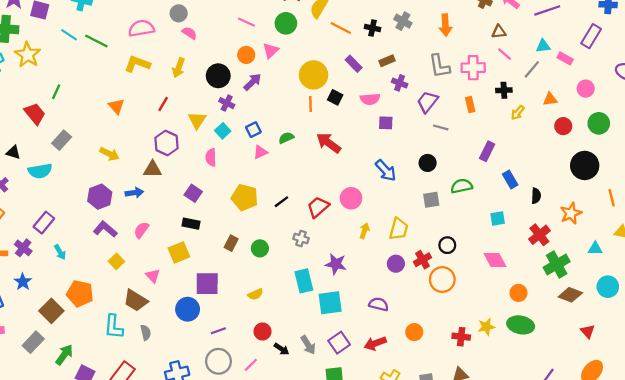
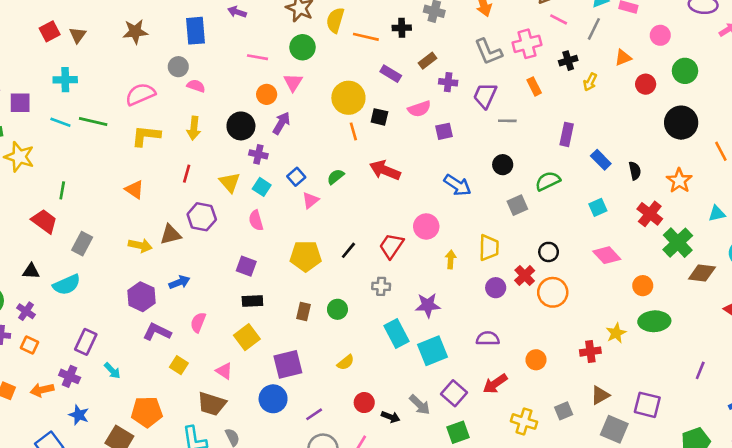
brown triangle: (152, 169) -> (171, 234), moved

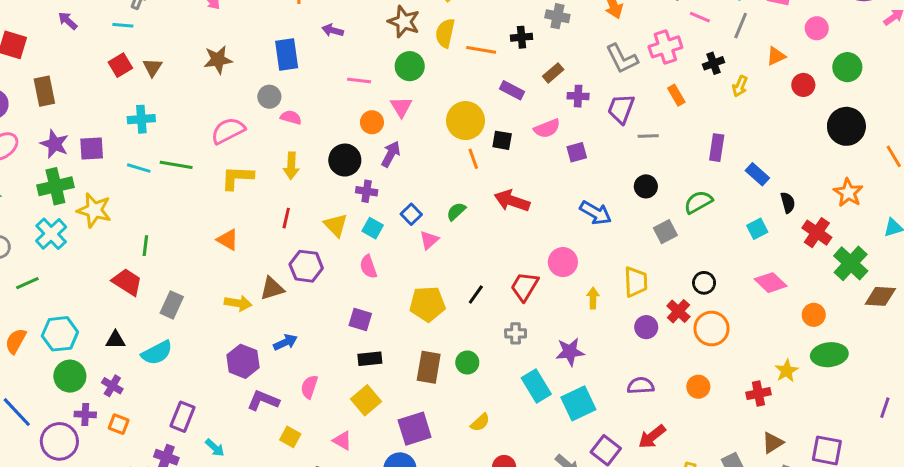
black semicircle: (635, 171) -> (788, 203), moved
brown rectangle: (304, 311) -> (429, 367), size x1.5
orange circle: (536, 360) -> (698, 387), moved

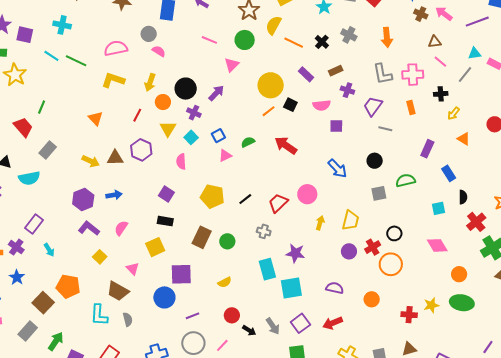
black cross: (522, 37) -> (322, 42), turned 32
orange triangle: (776, 56) -> (464, 139), moved, turned 40
orange circle: (372, 122) -> (163, 102), moved
orange line: (473, 159) -> (269, 111), turned 56

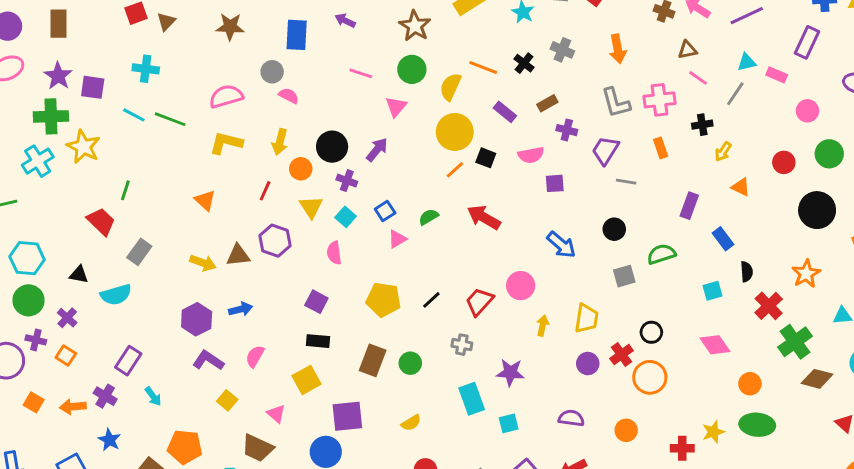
yellow semicircle: (273, 25) -> (451, 87), moved
cyan square: (291, 288) -> (509, 423), size x0.6

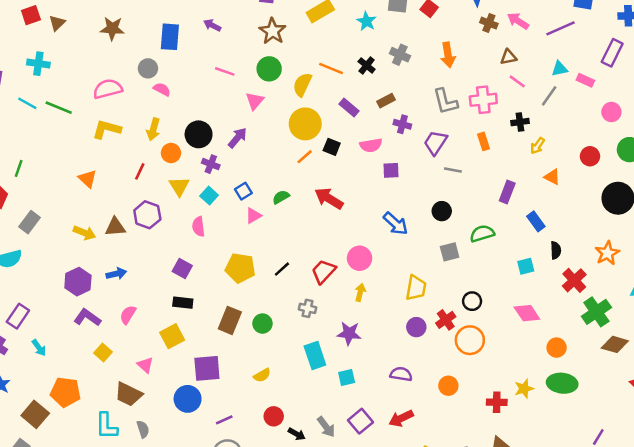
yellow arrow: (543, 326) -> (360, 292), moved

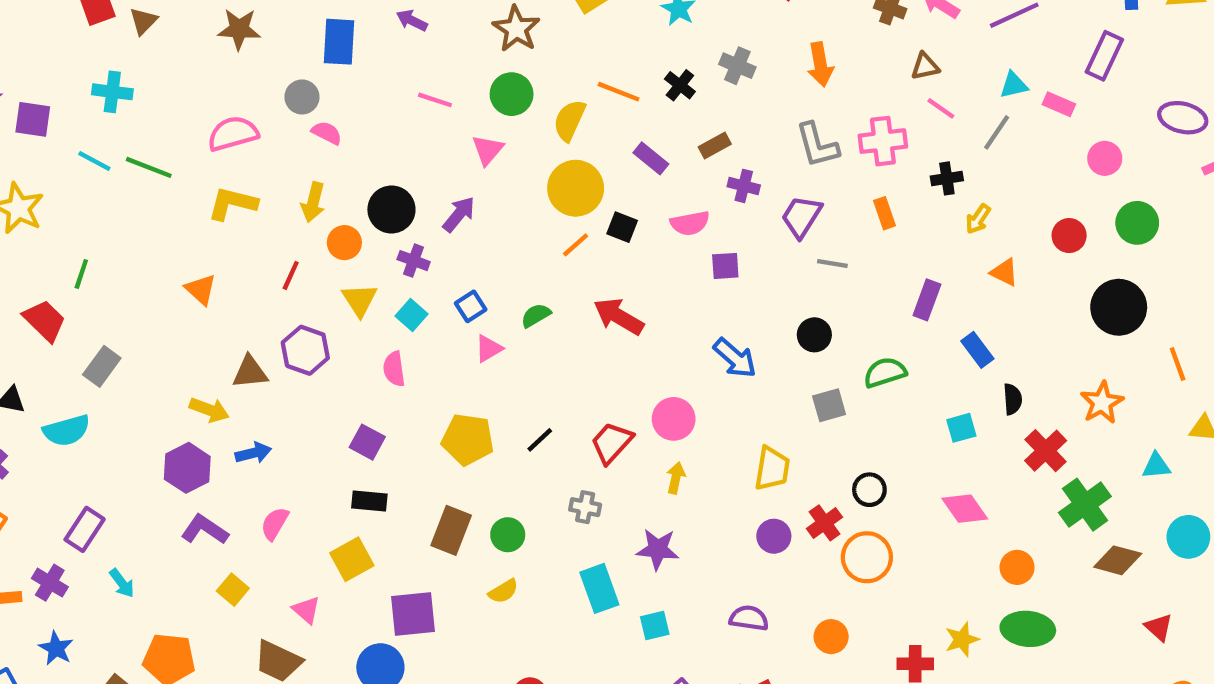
yellow arrow: (84, 233) -> (209, 410), moved
yellow semicircle: (262, 375) -> (503, 591), moved

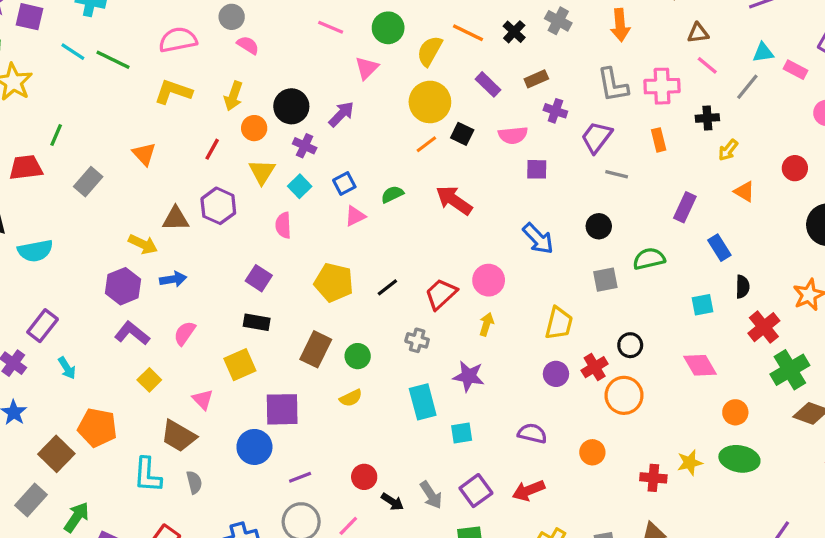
red trapezoid: (45, 321) -> (26, 167), turned -56
gray rectangle: (102, 366) -> (88, 182), moved

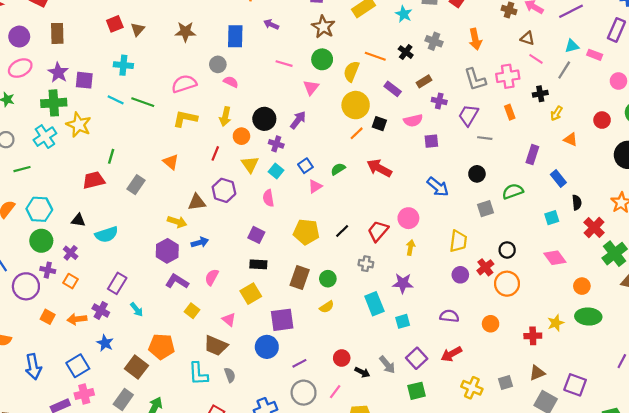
brown triangle: (698, 33) -> (527, 38), turned 32

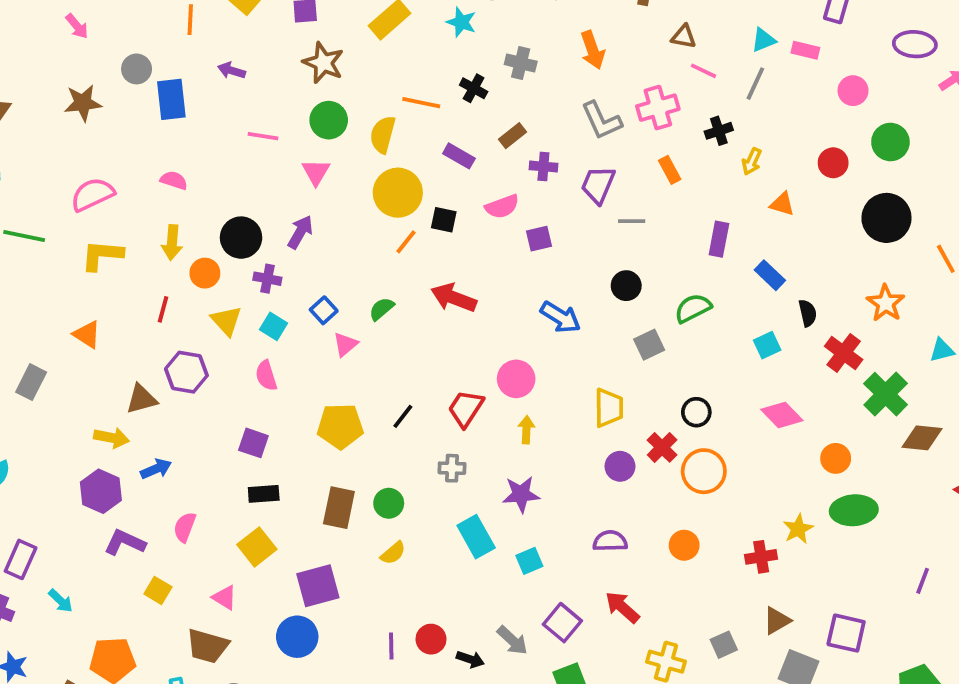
gray circle: (218, 64) -> (137, 69), moved
red arrow: (451, 354) -> (622, 607), turned 78
purple line: (299, 363) -> (391, 646), moved, turned -56

